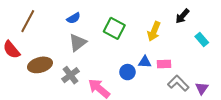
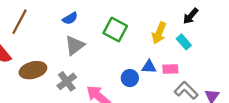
cyan rectangle: (202, 40) -> (184, 42), moved

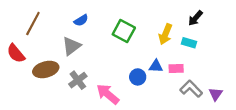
cyan rectangle: (184, 42) -> (189, 43), turned -32
gray triangle: (75, 45) -> (71, 46), moved

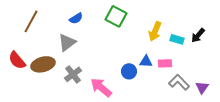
black arrow: (195, 18) -> (198, 35), moved
green square: (124, 31) -> (116, 16), moved
red semicircle: (16, 53) -> (17, 60), moved

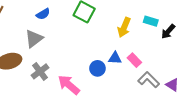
cyan rectangle: (177, 39) -> (151, 21), moved
pink rectangle: (165, 63) -> (134, 60), turned 48
purple triangle: (202, 87) -> (172, 85), turned -32

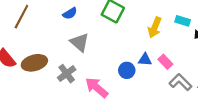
gray triangle: (34, 39) -> (80, 42), moved, turned -42

